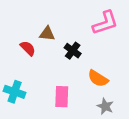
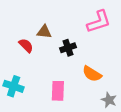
black cross: (73, 51) -> (68, 48), turned 35
gray star: (105, 106) -> (109, 100), moved

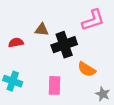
red semicircle: (26, 45) -> (16, 43), moved, turned -56
black cross: (68, 48) -> (64, 45), size x1.6

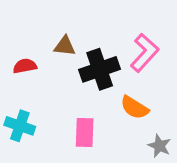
pink L-shape: (93, 20) -> (144, 53), moved, turned -30

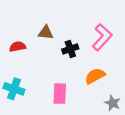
black cross: (100, 69) -> (70, 49), size x0.6
orange semicircle: (134, 108) -> (95, 76), turned 120

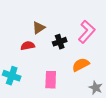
brown triangle: (46, 32) -> (39, 28), turned -40
red semicircle: (17, 47) -> (28, 46), moved

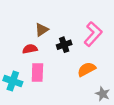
pink rectangle: (51, 80) -> (37, 72), moved

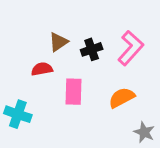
black cross: (64, 45) -> (92, 49), moved
pink rectangle: (37, 72) -> (73, 92), moved

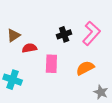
brown triangle: (58, 42) -> (14, 35), moved

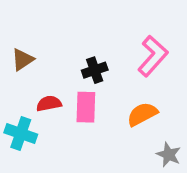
black cross: (64, 34) -> (95, 70), moved
red semicircle: (29, 48) -> (49, 104), moved

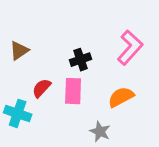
red semicircle: (49, 104) -> (42, 88), turned -36
gray star: (169, 155) -> (100, 131), moved

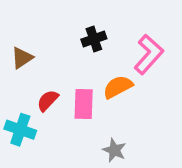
black cross: (81, 60) -> (94, 39), moved
orange semicircle: (121, 97) -> (118, 87), moved

